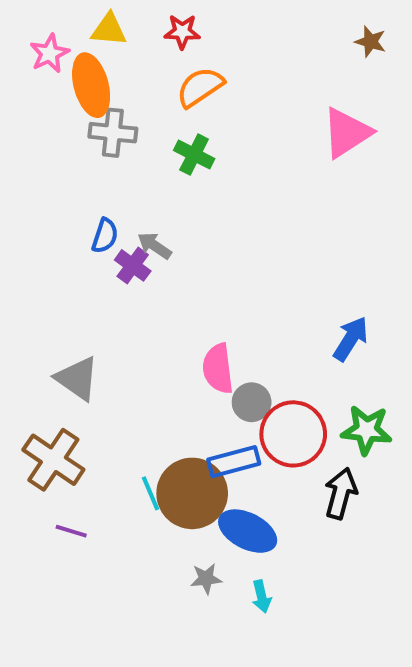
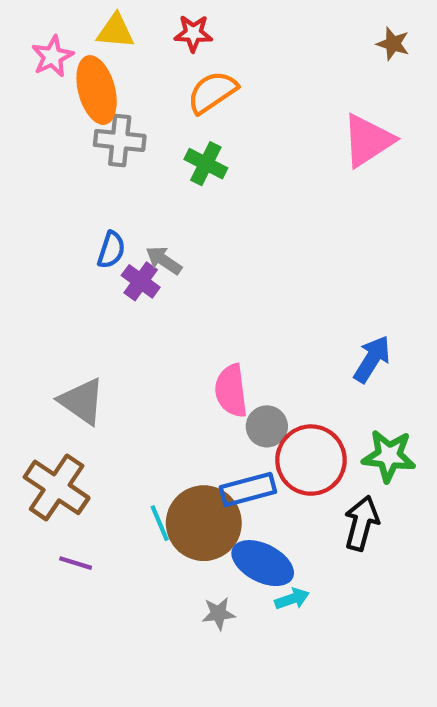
cyan arrow: (261, 596) -> (292, 599), moved, turned -96

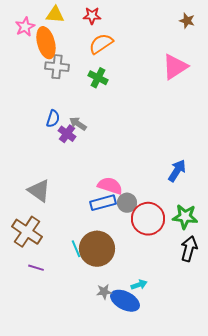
pink semicircle: (231, 391) -> (110, 186), turned 115
blue rectangle: (248, 489) -> (103, 203), moved
black arrow: (361, 523) -> (189, 249), moved
blue ellipse: (263, 563) -> (125, 301), moved

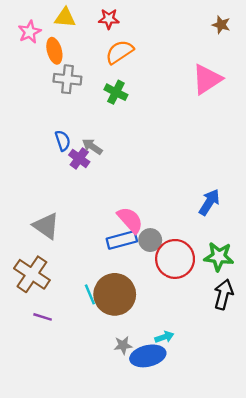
orange ellipse: (46, 43) -> (54, 51), size x0.7
blue semicircle: (53, 119) -> (63, 141), turned -36
pink semicircle: (110, 186) -> (130, 220), turned 30
blue ellipse: (125, 301) -> (148, 356), turned -40

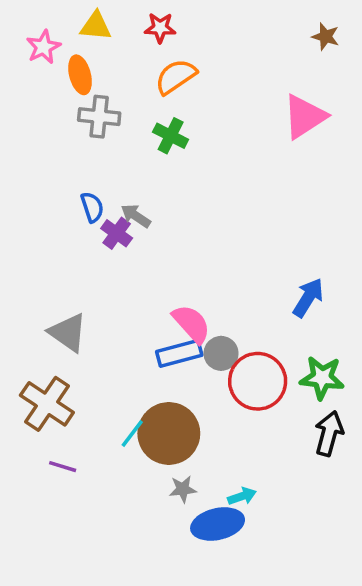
cyan line: (90, 294) -> (132, 433), turned 60
gray star: (123, 345) -> (183, 489), moved

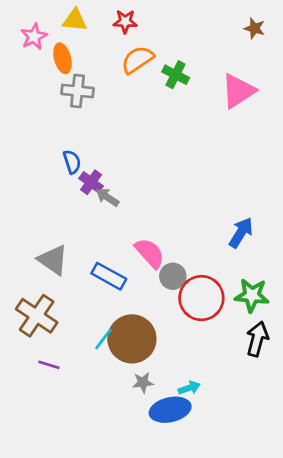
green cross: (171, 136) -> (176, 75), moved
gray arrow: (136, 216) -> (107, 197), moved
blue rectangle: (179, 353) -> (109, 276), moved, turned 44

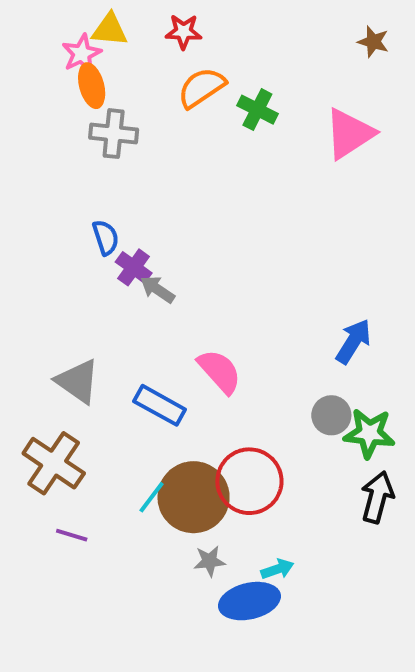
pink star: (34, 37) -> (82, 54), moved
gray circle: (173, 276) -> (331, 415), moved
red circle: (201, 298) -> (249, 481), moved

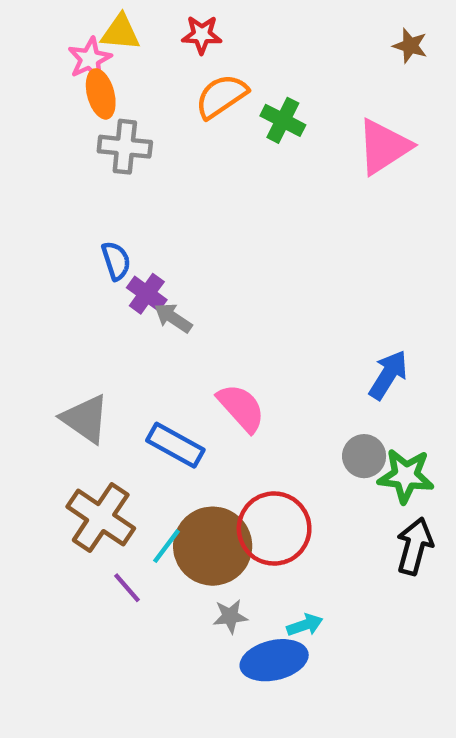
brown cross: (54, 463) -> (101, 518), moved
purple line: (72, 535) -> (127, 588), moved, turned 32

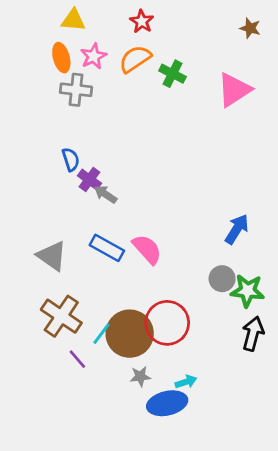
red star: (202, 35) -> (142, 21), moved, turned 30
pink star: (90, 59) -> (93, 56), moved
blue rectangle: (175, 445) -> (107, 248), moved

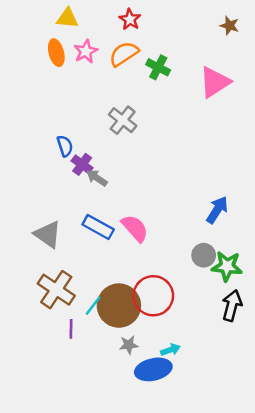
gray cross: (76, 90) -> (123, 120), moved, turned 32
purple line: (77, 359) -> (71, 329), turned 42

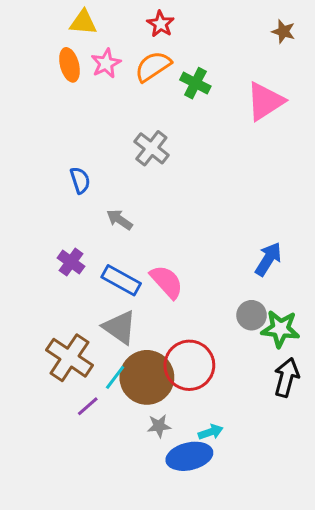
purple cross: (82, 164) -> (71, 262), moved
gray triangle: (48, 234) -> (120, 327), moved
purple line: (71, 329) -> (88, 406), turned 48

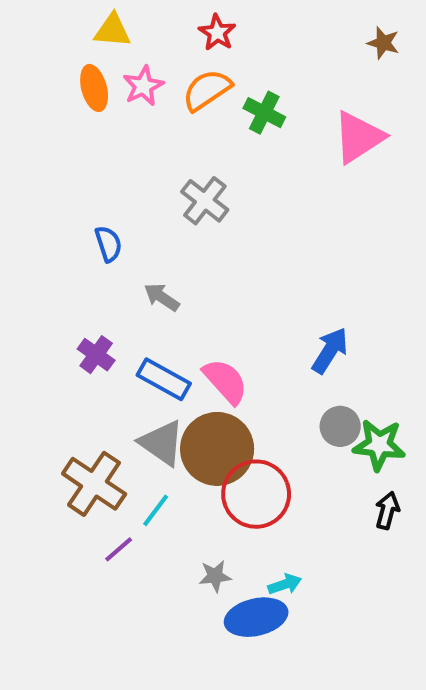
blue arrow: (268, 259) -> (330, 350), moved
brown circle: (147, 377) -> (217, 449), moved
black arrow: (286, 377) -> (387, 510), size x0.7

